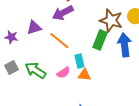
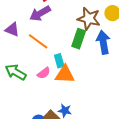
purple triangle: (34, 28) -> (12, 30), turned 42
orange triangle: (84, 75) -> (65, 74), size x1.5

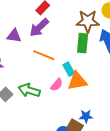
purple triangle: (12, 30) -> (14, 36), moved

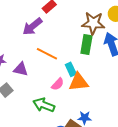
purple arrow: (39, 28) -> (32, 26), moved
purple triangle: (14, 36) -> (21, 69), moved
green arrow: (29, 90) -> (44, 105), moved

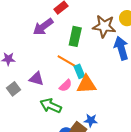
green rectangle: (86, 44) -> (75, 36), moved
orange line: (47, 54) -> (67, 62), moved
purple triangle: (21, 69) -> (36, 79), moved

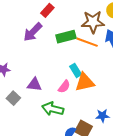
green rectangle: (75, 36) -> (66, 37), turned 72
orange line: (67, 62) -> (87, 42), moved
blue star: (91, 120) -> (102, 116), moved

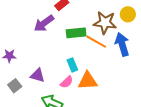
cyan rectangle: (76, 70) -> (72, 65), moved

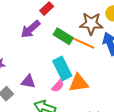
green rectangle: (76, 33) -> (63, 36), turned 42
cyan rectangle: (72, 65) -> (62, 68), size x1.6

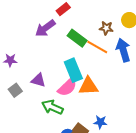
brown star: (91, 24) -> (106, 28), size x0.6
pink semicircle: (58, 86) -> (67, 87), size x1.5

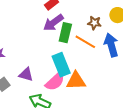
purple arrow: (45, 28) -> (53, 23), moved
green rectangle: (77, 38) -> (65, 33), turned 66

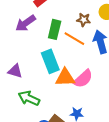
purple arrow: (53, 23) -> (26, 23), moved
pink semicircle: (55, 82) -> (83, 79), moved

